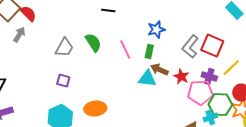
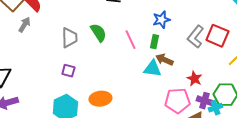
gray trapezoid: (64, 48) -> (69, 38), turned -30
red star: (181, 77) -> (194, 79), moved
purple cross: (209, 77) -> (204, 101), moved
pink pentagon: (200, 93) -> (177, 101), moved

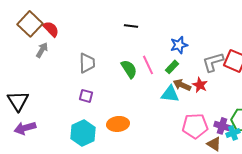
green semicircle: (98, 33) -> (129, 69), moved
gray L-shape: (195, 37) -> (213, 62), turned 35
green rectangle: (154, 42) -> (172, 67), turned 32
red star: (194, 79) -> (200, 85), moved

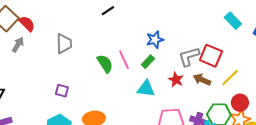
black line: (131, 26) -> (108, 11), moved, turned -40
gray trapezoid: (87, 63) -> (64, 44), moved
brown arrow: (182, 85) -> (202, 80), moved

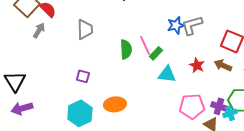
gray L-shape: (189, 57) -> (192, 25), moved
green rectangle: (148, 62) -> (156, 53), moved
green semicircle: (105, 64) -> (126, 49), turned 30

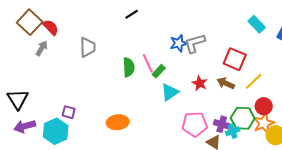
cyan triangle: (167, 74) -> (170, 92), turned -42
purple square: (83, 76) -> (69, 112), moved
cyan hexagon: (80, 113) -> (56, 131), moved

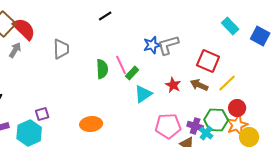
red semicircle: (51, 27) -> (24, 29), size x1.4
purple square: (69, 112) -> (42, 114), turned -32
cyan cross: (233, 131) -> (206, 133), turned -32

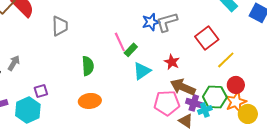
gray arrow: (15, 50) -> (14, 63), moved
red square: (208, 61) -> (207, 38), turned 30
green semicircle: (102, 69) -> (88, 66), moved
brown arrow: (199, 85) -> (183, 87), moved, size x1.4
cyan cross: (206, 133) -> (205, 110), turned 32

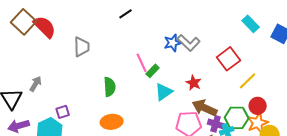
gray L-shape: (167, 22) -> (189, 43), turned -120

